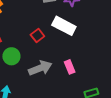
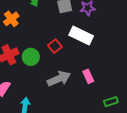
green circle: (11, 56) -> (31, 57), moved

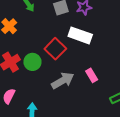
red square: (55, 46) -> (55, 49), size x1.5

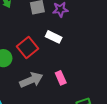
white rectangle: (80, 35) -> (54, 37), size x0.7

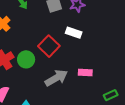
pink rectangle: (61, 78) -> (85, 72), turned -56

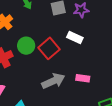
green circle: (26, 59) -> (26, 46), moved

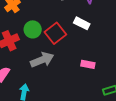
gray arrow: (53, 81) -> (42, 60), moved

